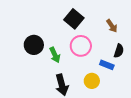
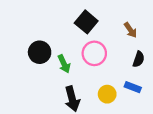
blue rectangle: (107, 65) -> (133, 87), moved

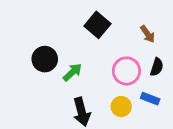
pink circle: (94, 53) -> (126, 71), moved
green arrow: (64, 64) -> (72, 72), turned -108

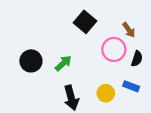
black circle: (45, 59) -> (31, 61), moved
pink circle: (126, 71) -> (114, 49), moved

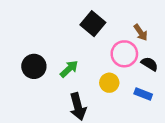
black semicircle: (137, 59) -> (149, 64), turned -77
yellow circle: (106, 93) -> (109, 83), moved

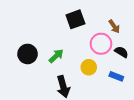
black square: (93, 24) -> (75, 19), turned 30

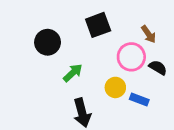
black circle: (28, 54) -> (48, 42), moved
blue rectangle: (116, 76) -> (139, 99), moved

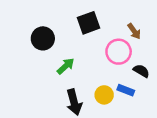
black semicircle: (158, 68) -> (141, 71), moved
yellow circle: (115, 87) -> (104, 95), moved

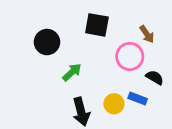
black square: (88, 23) -> (97, 25), turned 30

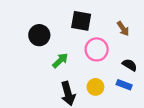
pink circle: (130, 56) -> (97, 49), moved
blue rectangle: (138, 99) -> (124, 85), moved

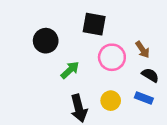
brown arrow: (123, 29) -> (143, 50), moved

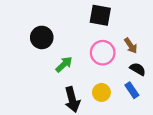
black square: (94, 24) -> (100, 15), moved
blue rectangle: (144, 98) -> (132, 90), turned 35

